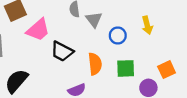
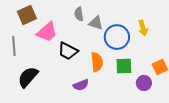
gray triangle: (94, 20) -> (96, 23), turned -35
blue circle: (118, 35) -> (117, 37), size x1.6

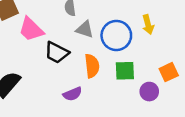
gray triangle: (96, 23) -> (85, 29), moved
pink trapezoid: (47, 32) -> (31, 29), turned 85

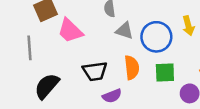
black trapezoid: (57, 53) -> (95, 71), moved, turned -35

